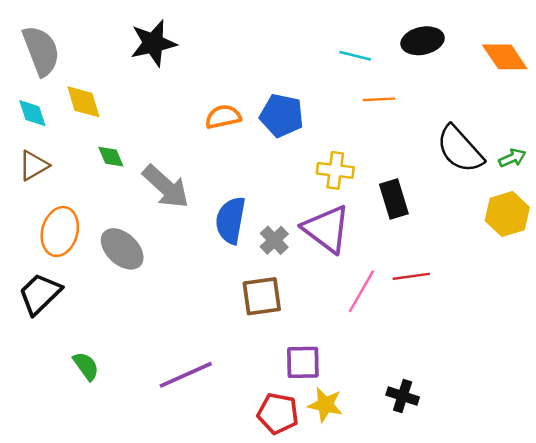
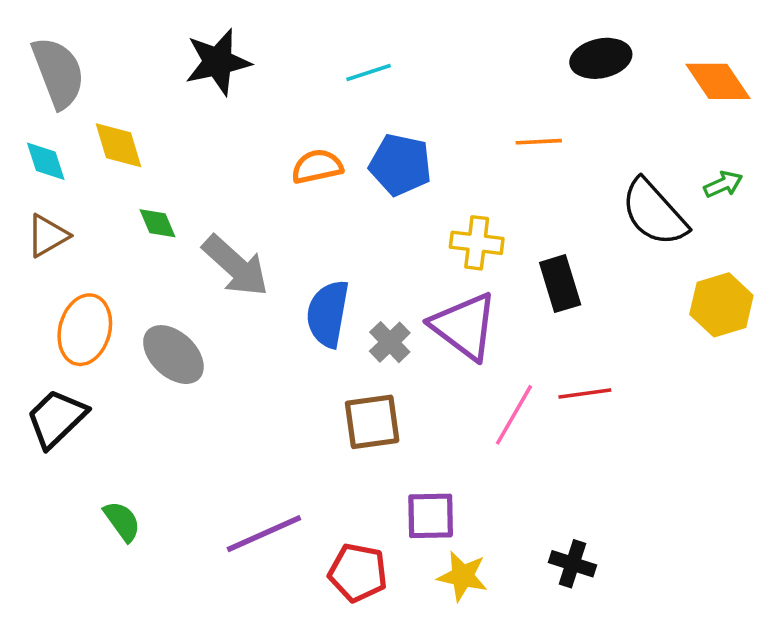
cyan line: (355, 56) -> (369, 73), moved, turned -32
green arrow: (512, 158) -> (723, 184), moved
red pentagon: (278, 413) -> (358, 573), moved

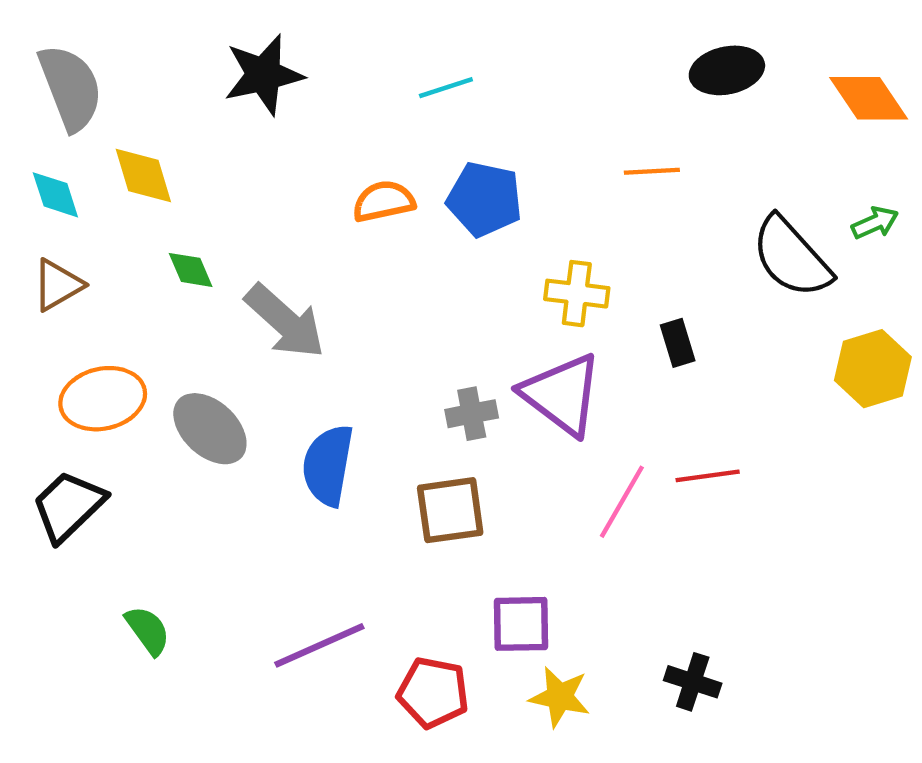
black rectangle: (560, 284) -> (678, 343), size x0.7
blue semicircle: (328, 314) -> (328, 465), moved
orange ellipse: (85, 330) -> (103, 399), turned 62
gray cross: (390, 342) -> (472, 414), turned 33

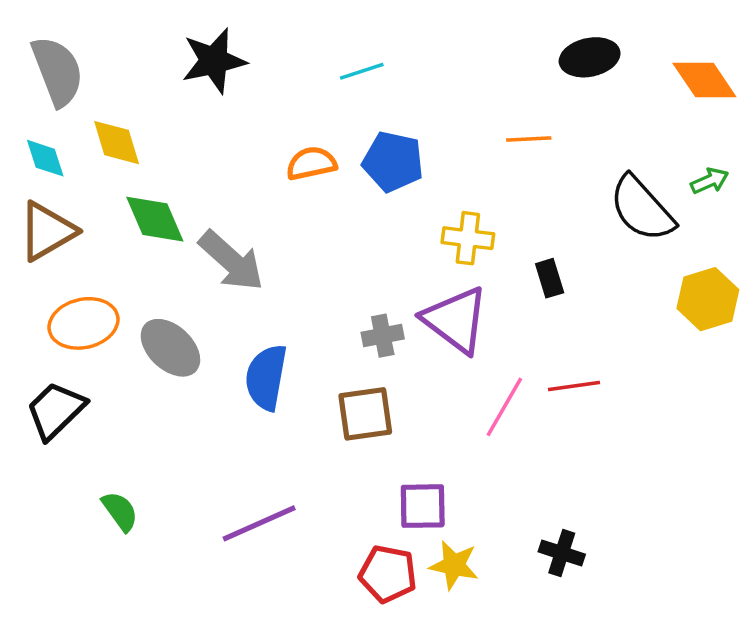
green diamond: (191, 270) -> (155, 219), size x1.6
brown triangle: (58, 285) -> (47, 231), size x1.4
red pentagon: (433, 693) -> (388, 574), moved

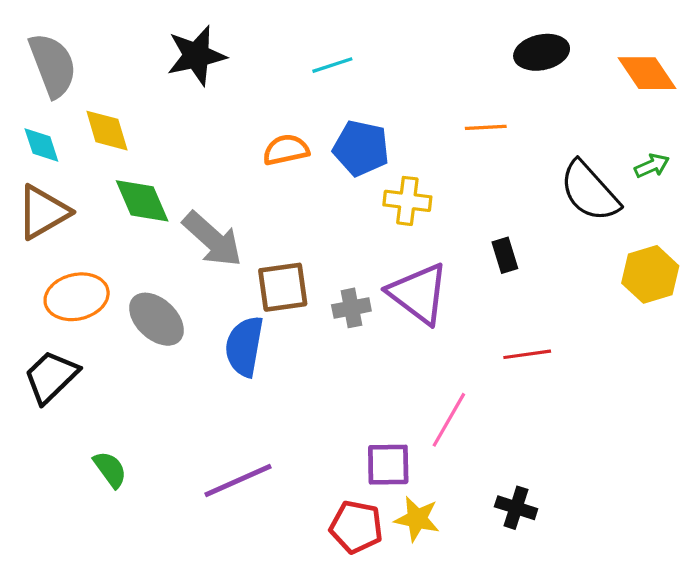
yellow cross: (468, 238) -> (407, 201), moved
pink line: (504, 407) -> (449, 420), moved
brown square: (365, 414) -> (283, 287), moved

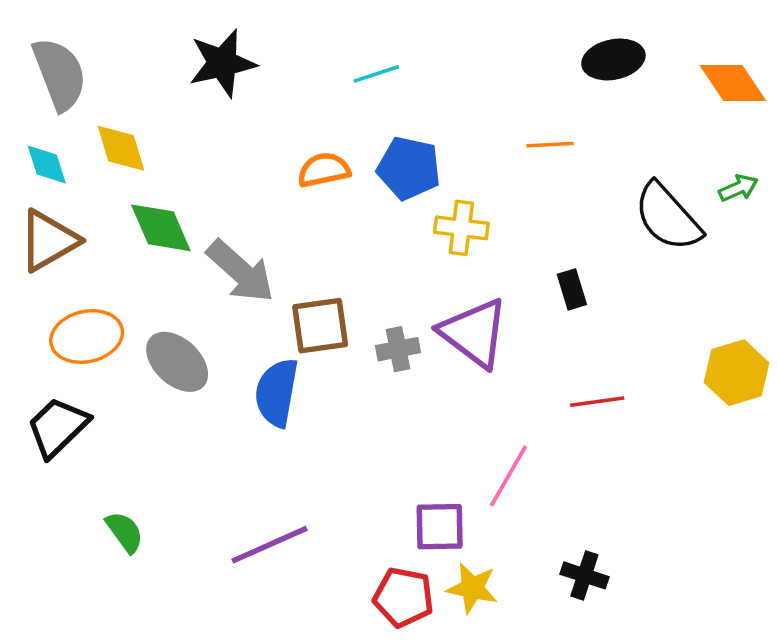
yellow hexagon: (650, 274) -> (737, 373), moved

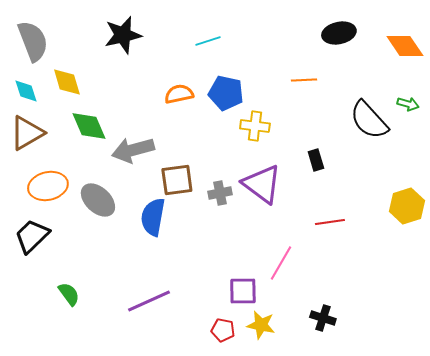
green arrow: (738, 188) -> (408, 104), turned 40
gray arrow: (240, 271) -> (133, 150), turned 123
red pentagon: (403, 597) -> (223, 330), size x0.7

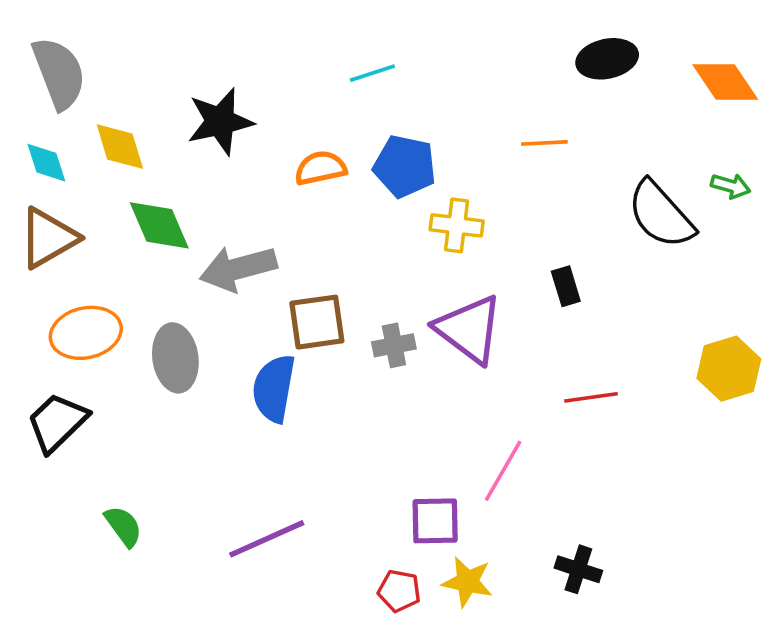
black star: (123, 35) -> (220, 121), moved
gray ellipse: (98, 200) -> (175, 358), turned 39

